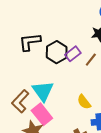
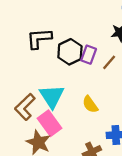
purple rectangle: (73, 54) -> (89, 55), turned -35
yellow semicircle: (84, 102) -> (90, 104), moved

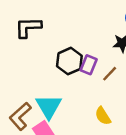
black L-shape: (39, 38) -> (28, 27), moved
yellow semicircle: (90, 104) -> (103, 116), moved

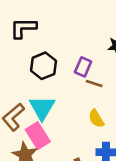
black hexagon: (69, 61) -> (44, 66), moved
brown line: (110, 74) -> (94, 83), moved, turned 63

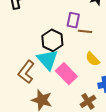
black hexagon: (44, 66) -> (52, 40), moved
pink rectangle: (38, 136) -> (66, 74), moved

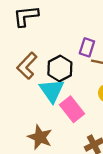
brown L-shape: (26, 72) -> (27, 66), moved

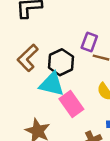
cyan triangle: (52, 91) -> (52, 84), turned -44

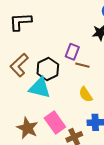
pink rectangle: (71, 104) -> (55, 123), moved

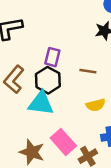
purple rectangle: (72, 52) -> (52, 57), moved
yellow semicircle: (86, 95) -> (96, 105), turned -63

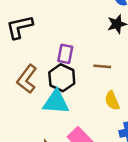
yellow semicircle: (96, 105) -> (112, 101), turned 84

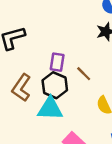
brown line: (102, 66) -> (84, 74), moved, turned 42

